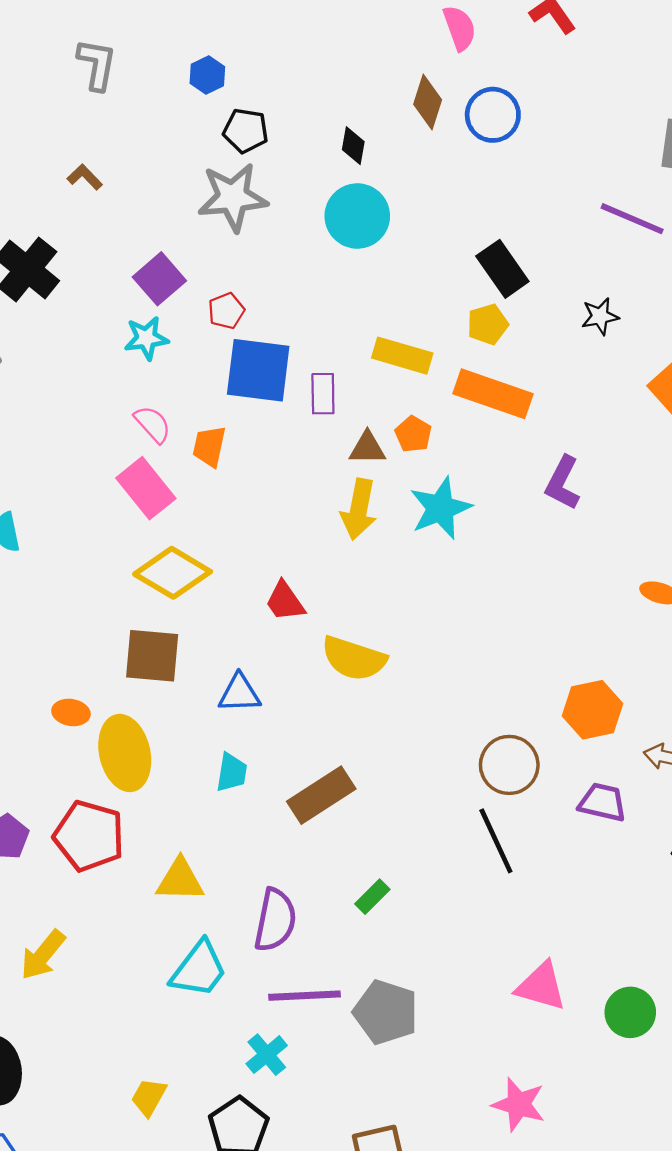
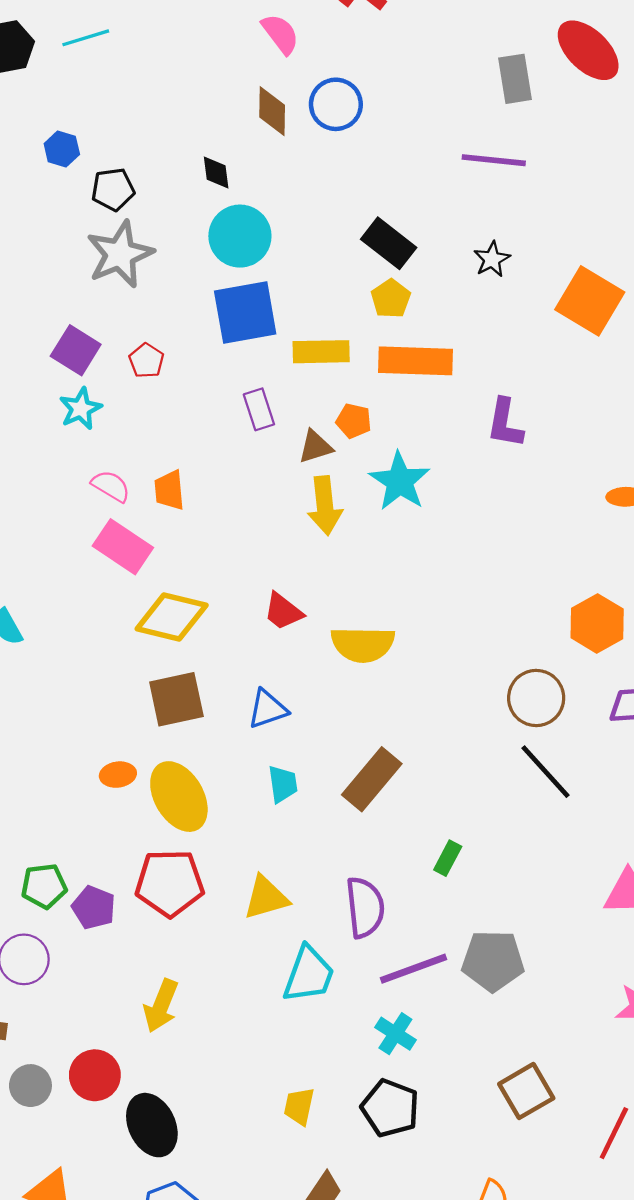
blue square: (258, 370) -> (245, 313), moved

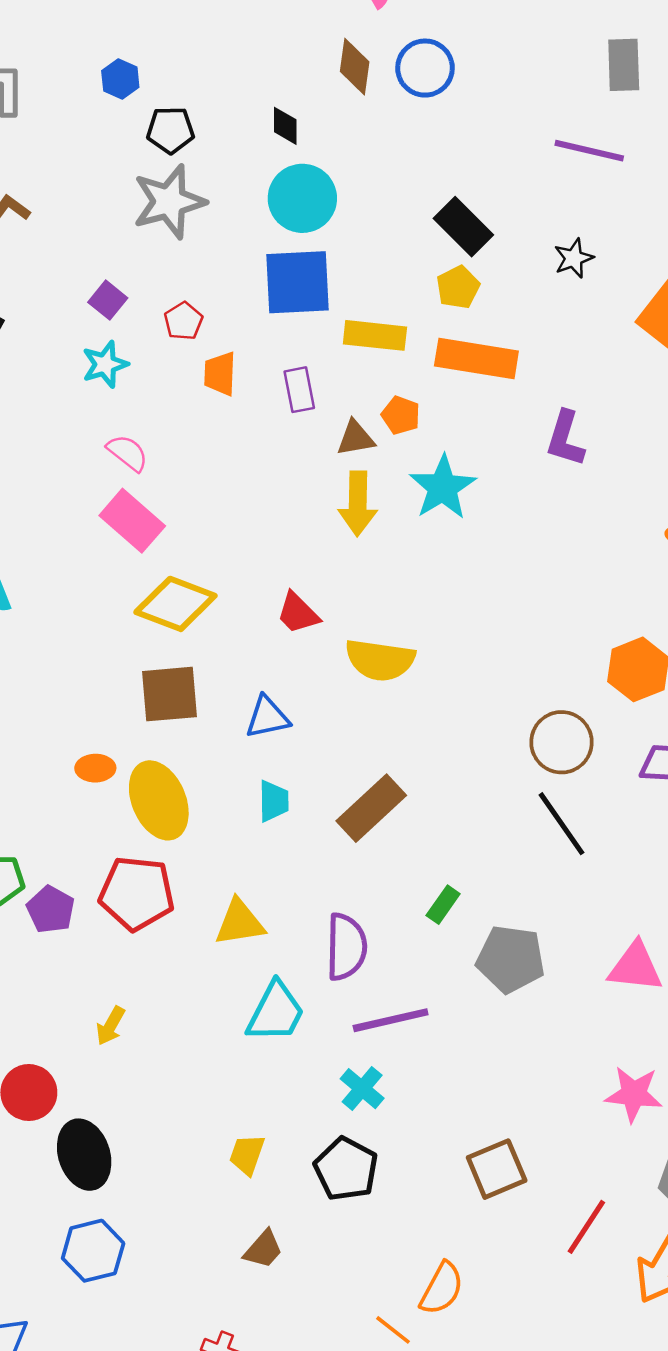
purple square: (76, 350) -> (108, 300), size x0.7
orange trapezoid: (169, 490) -> (220, 374), moved
gray pentagon: (493, 961) -> (511, 959), moved
yellow arrow: (161, 1006) -> (110, 1026), size x0.7

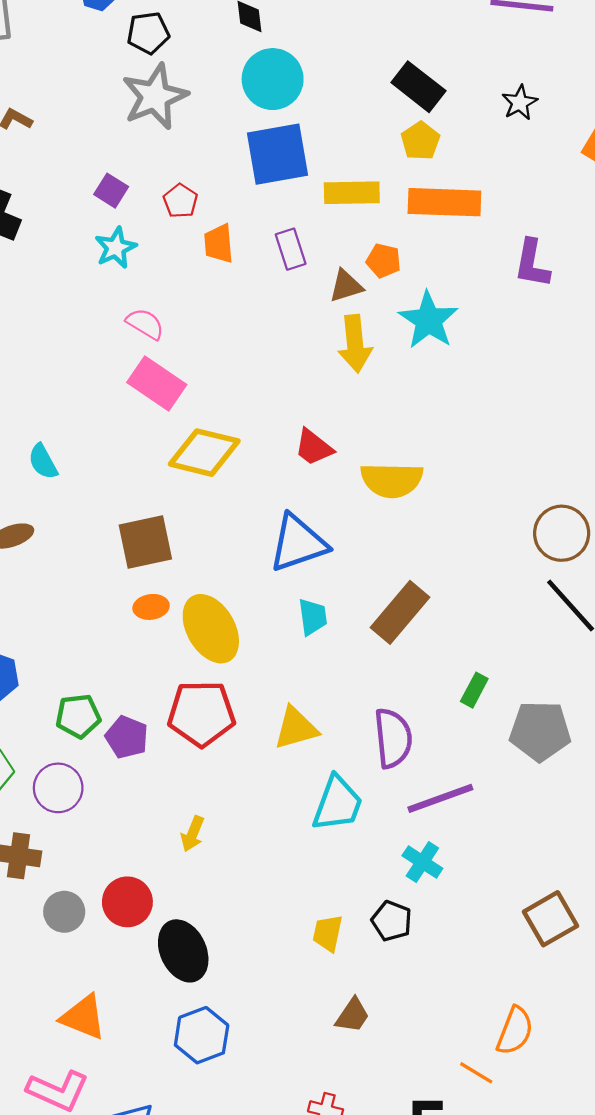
brown square: (169, 694) -> (145, 542), moved
blue triangle: (267, 717) -> (298, 543), size x1.5
black pentagon: (346, 1169) -> (392, 921), moved, size x0.7

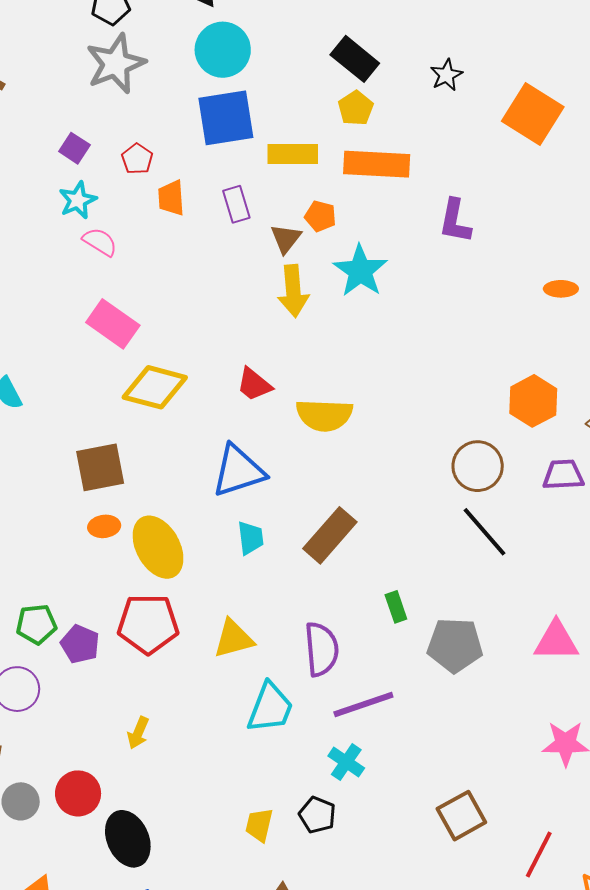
brown triangle: (346, 286) -> (286, 238), turned -36
pink semicircle: (145, 324) -> (100, 242), moved
green rectangle: (474, 690) -> (396, 607), turned -48

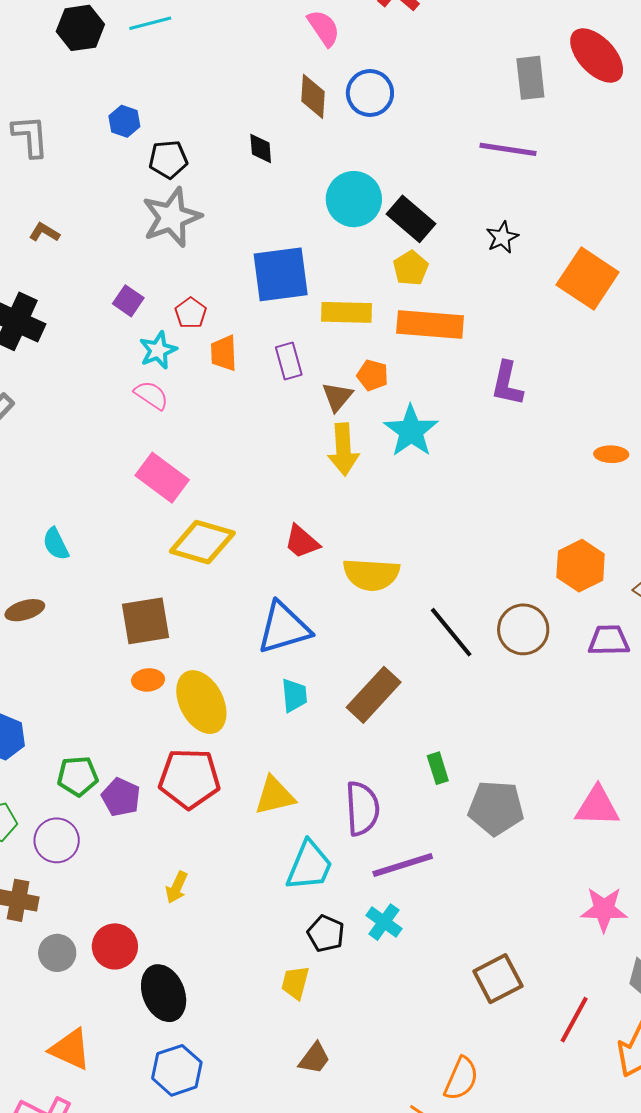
cyan circle: (223, 50) -> (354, 199), moved
cyan star: (78, 200) -> (158, 350), moved
black line: (485, 532) -> (451, 632), moved
black pentagon: (317, 815) -> (326, 934), moved

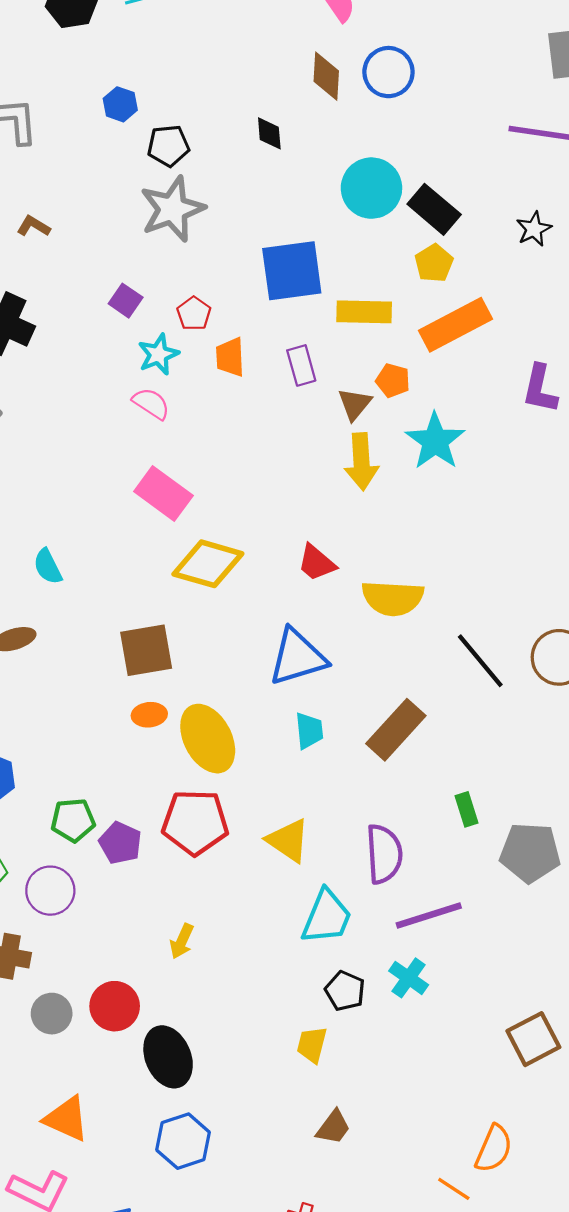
orange rectangle: (430, 325) -> (455, 325), turned -32
yellow triangle: (275, 796) -> (288, 840), turned 48

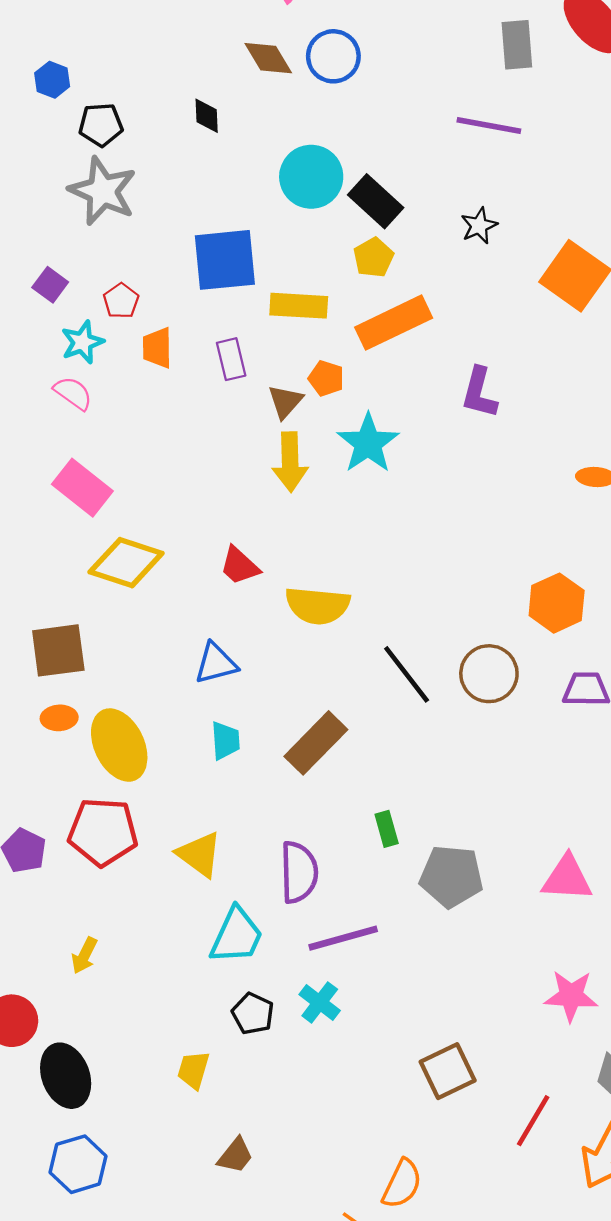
brown diamond: (326, 76) -> (268, 58), turned -36
gray star: (172, 209) -> (103, 191), turned -30
blue triangle: (297, 657) -> (216, 663), size x0.7
yellow trapezoid: (312, 1045) -> (193, 1070), moved

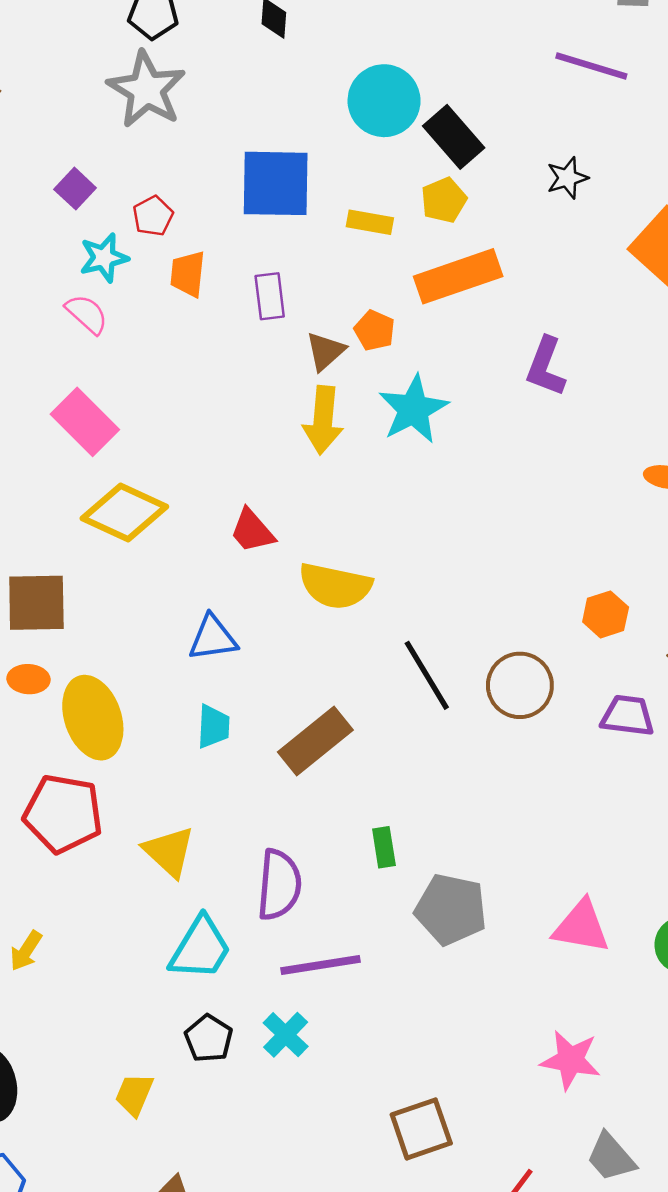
yellow rectangle: (299, 306) -> (370, 222), moved, size x0.7
orange hexagon: (557, 603) -> (606, 614), size x0.7

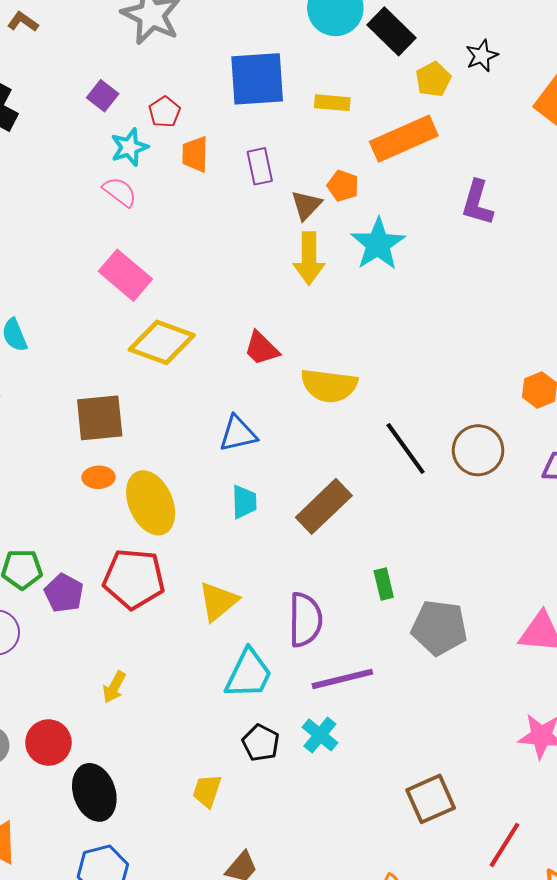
yellow pentagon: (444, 200) -> (433, 79), moved
yellow triangle: (169, 852) -> (218, 601), turned 42

